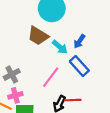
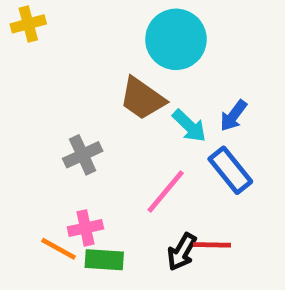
gray cross: (12, 74) -> (83, 155), moved

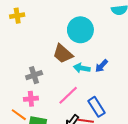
cyan arrow: (189, 126) -> (82, 68), turned 140
blue rectangle: (230, 170) -> (96, 107), moved
pink cross: (85, 228) -> (31, 99), moved

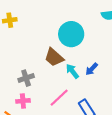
cyan arrow: (82, 68) -> (72, 71), turned 42

